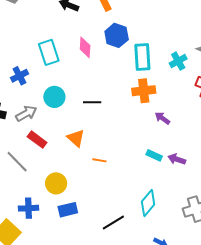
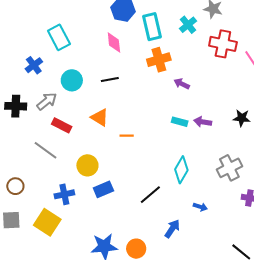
pink diamond: (85, 47) -> (114, 42), moved

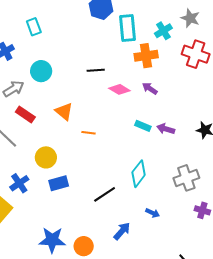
cyan rectangle: (59, 37) -> (34, 27), size x0.7
pink diamond: (114, 42) -> (119, 89), moved, turned -60
orange cross: (159, 60) -> (146, 56), moved
black line: (110, 79) -> (96, 70), moved
blue cross: (64, 194) -> (19, 183), turned -30

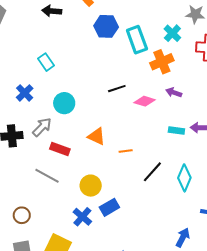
blue cross: (19, 183) -> (82, 217), moved
black line: (105, 194) -> (152, 172), moved

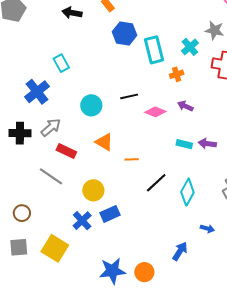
orange cross: (162, 62) -> (177, 74), size x0.6
blue cross: (25, 93) -> (37, 92), size x1.4
cyan circle: (64, 103) -> (91, 105), moved

